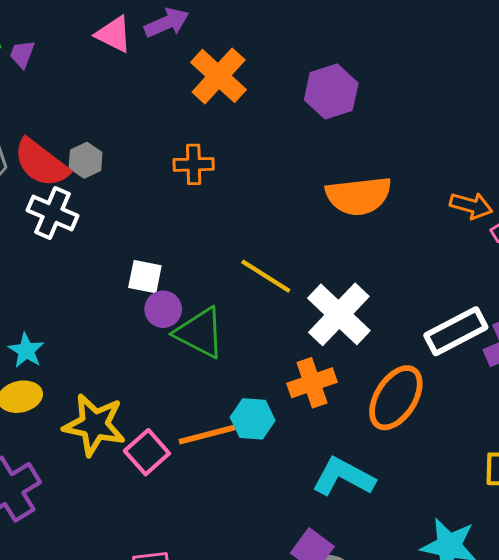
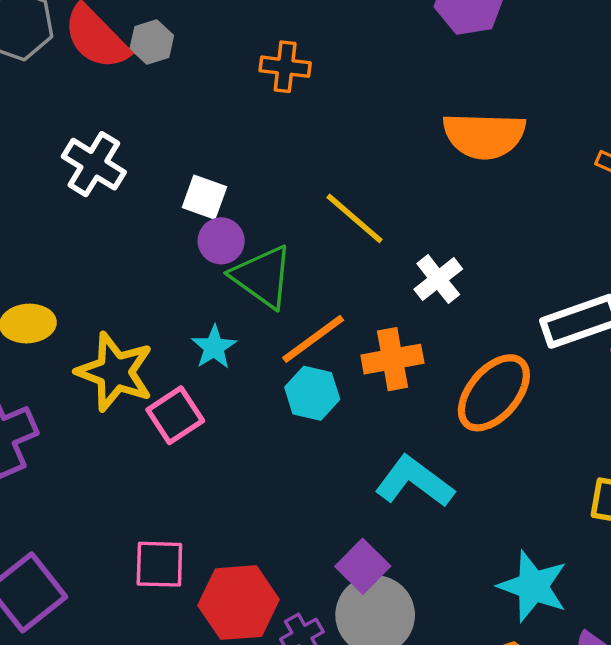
white cross: (53, 213) -> (94, 164), moved
white cross: (339, 314) -> (438, 279), size x0.6
cyan star: (26, 350) -> (214, 347), moved
orange line: (207, 435) -> (313, 339), moved, turned -30

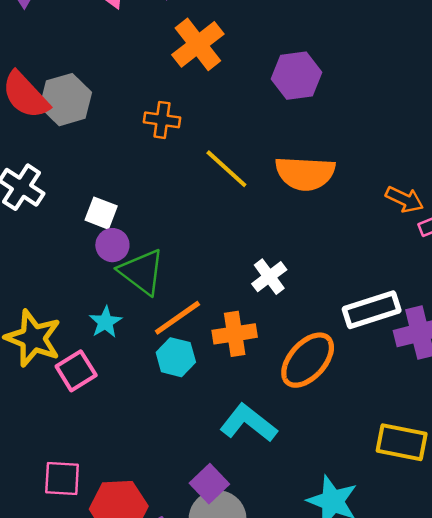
gray hexagon: (152, 42) -> (66, 100), size x1.6
yellow line: (355, 218) -> (226, 169), moved

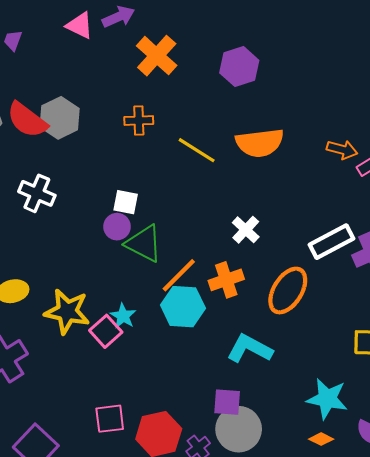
white square: (101, 213) -> (126, 202), moved
cyan star: (105, 322) -> (123, 316), moved
cyan hexagon: (176, 357) -> (183, 307), size x1.4
purple square: (209, 484) -> (227, 402), turned -32

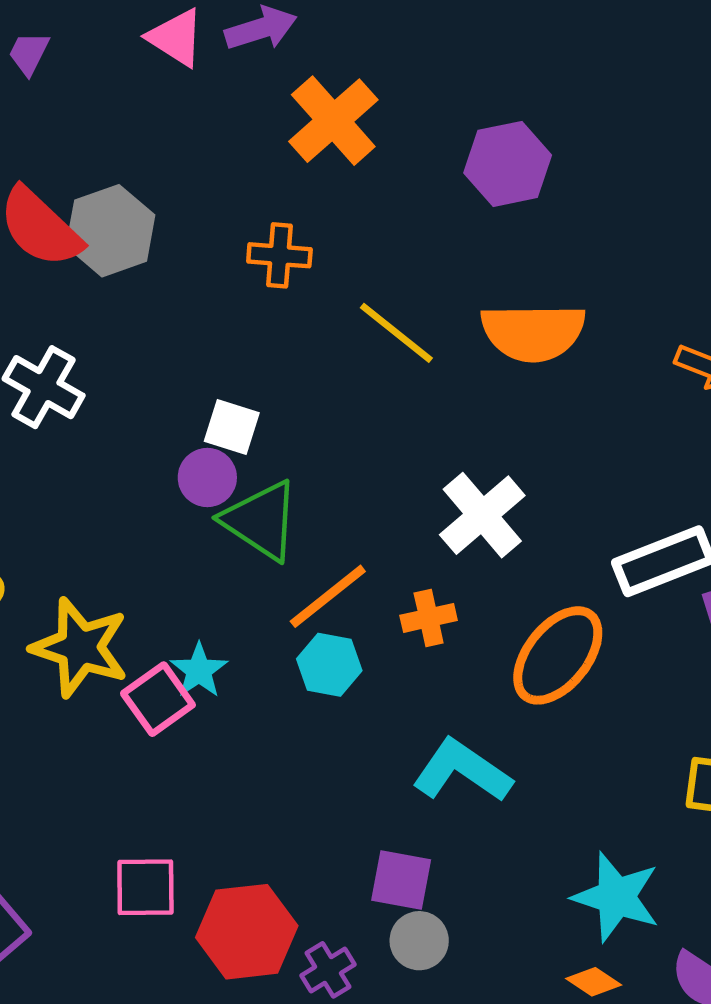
white cross: (246, 230) -> (482, 515), size x1.4
orange cross: (226, 280) -> (429, 618), size x0.7
cyan hexagon: (183, 307) -> (329, 665), size x0.7
gray circle: (239, 429) -> (419, 941), size x0.6

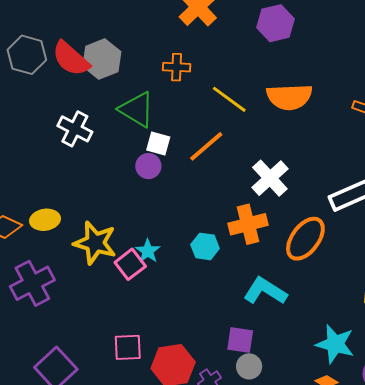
green triangle: (261, 520) -> (137, 109), moved
orange line: (328, 596) -> (206, 146), moved
orange cross: (429, 618) -> (248, 224), size x1.6

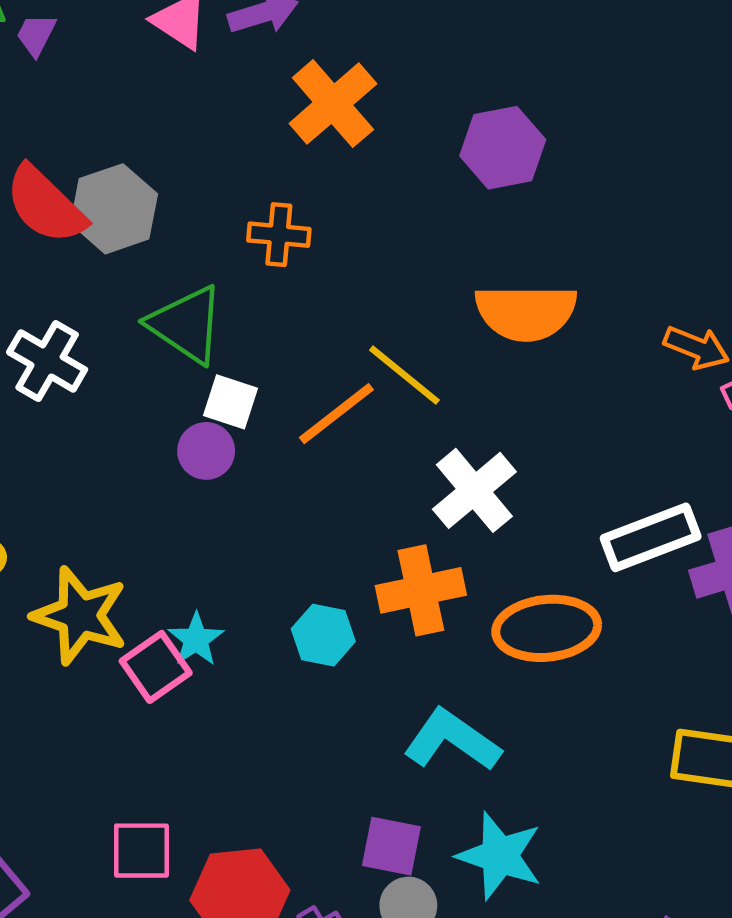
yellow line: (229, 99) -> (404, 375), moved
orange ellipse: (305, 239) -> (547, 628), turned 45
cyan star: (335, 344) -> (500, 856), moved

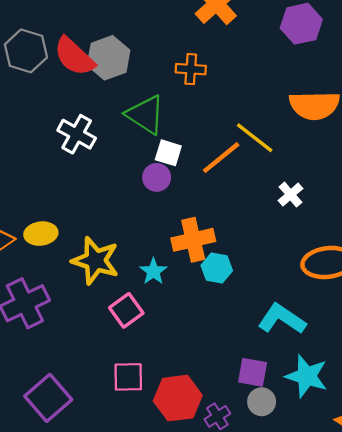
white cross: (474, 490) -> (290, 195), size x0.6
orange cross: (421, 590) -> (193, 240), moved
pink square: (156, 667) -> (126, 310), moved

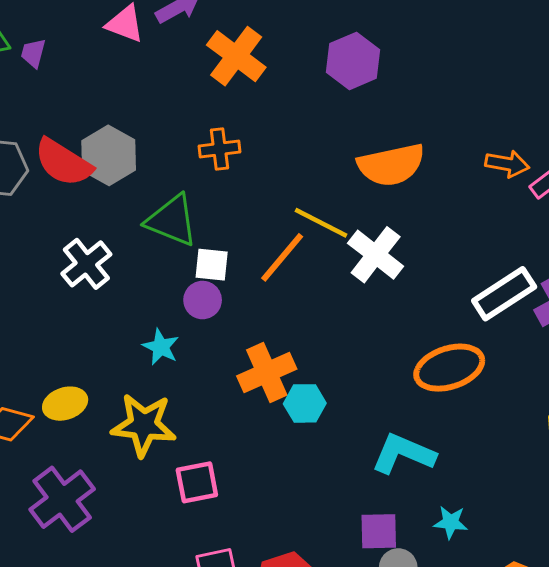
white cross: (77, 134) -> (86, 264), turned 33
white cross: (290, 195) -> (376, 255), moved, size x1.6
cyan star: (153, 271) -> (161, 347), moved
pink square: (126, 310) -> (197, 482), turned 36
cyan star: (307, 376) -> (451, 522), size x0.6

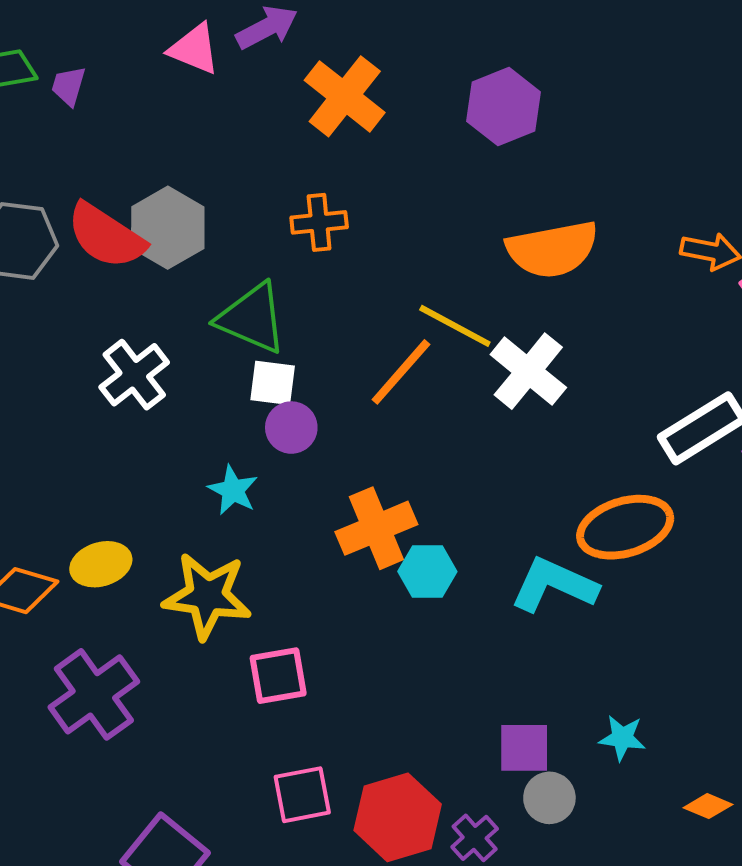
white square: (212, 265) -> (273, 383), moved
cyan L-shape: (403, 454) -> (554, 585), moved

